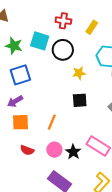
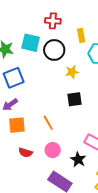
yellow rectangle: (92, 27) -> (81, 35), moved, turned -40
orange line: (52, 122) -> (48, 123), turned -49
black star: (73, 152) -> (78, 159), moved

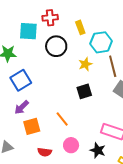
cyan square: (31, 43) -> (28, 31), moved
yellow star: (72, 72) -> (85, 64), moved

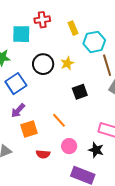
black circle: (56, 46) -> (43, 64), moved
yellow star: (85, 64) -> (67, 63), moved

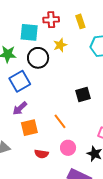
yellow rectangle: (73, 28) -> (80, 21), moved
yellow star: (67, 63) -> (60, 45), moved
black circle: (43, 64) -> (38, 58), moved

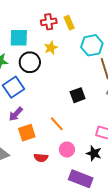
red cross: (51, 20) -> (49, 22), moved

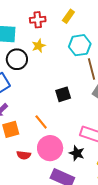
yellow rectangle: (69, 23) -> (68, 16), moved, turned 56
pink circle: (67, 150) -> (50, 148), size x1.6

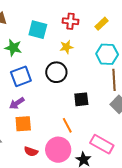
black circle: (17, 59) -> (56, 72), moved
orange line: (41, 122) -> (67, 125), moved

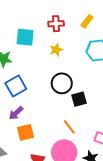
black circle: (56, 72) -> (62, 83), moved

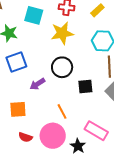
yellow star: (56, 50) -> (62, 33), size x1.6
black square: (79, 99) -> (85, 86), moved
purple arrow: (16, 113) -> (37, 84), moved

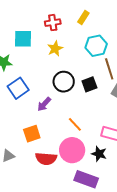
yellow star: (62, 33) -> (55, 49), size x0.7
black square: (85, 86) -> (89, 84), moved
red semicircle: (25, 137) -> (46, 159), size x1.5

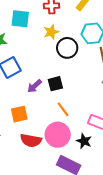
black circle: (64, 82) -> (67, 48), moved
black square: (89, 84) -> (55, 84), moved

